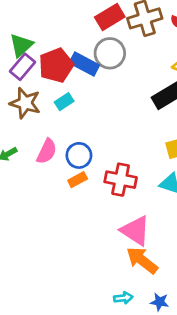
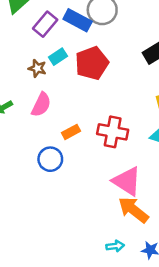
red pentagon: (56, 65) -> (92, 63), moved
purple rectangle: (22, 67) -> (45, 24), moved
brown star: (25, 103) -> (37, 68), moved, size x0.6
blue circle: (79, 155) -> (50, 159), moved

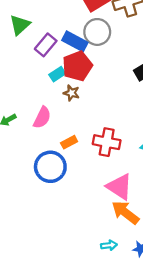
red pentagon: (92, 63) -> (77, 66), moved
brown star: (37, 68) -> (71, 93), moved
blue circle: (50, 159) -> (50, 167), size x1.4

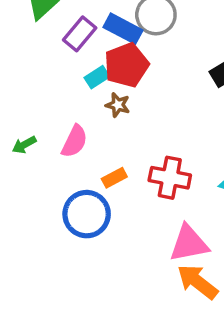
pink triangle: (119, 187) -> (189, 244), turned -44

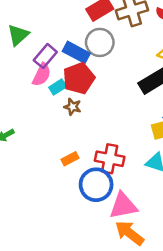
pink semicircle: (74, 141) -> (42, 75), moved
blue circle: (87, 214) -> (96, 185), moved

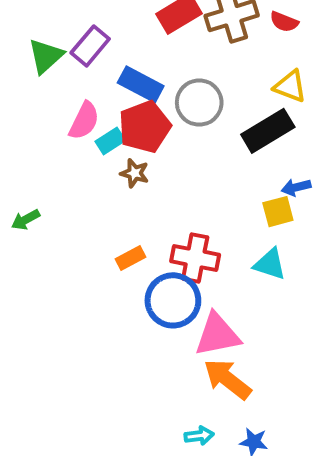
gray circle: (100, 42) -> (199, 103), moved
purple rectangle: (45, 56) -> (90, 46), moved

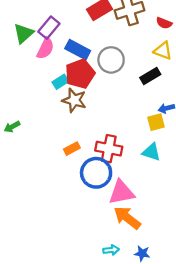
red semicircle: (284, 22) -> (164, 23), moved
pink semicircle: (84, 121) -> (45, 48), moved
black rectangle: (268, 131) -> (150, 76), size x0.7
brown star: (135, 173) -> (74, 100), size x1.5

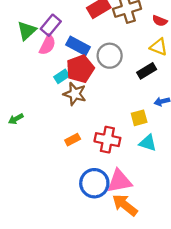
yellow square: (156, 122) -> (139, 118), moved
blue circle: (96, 173) -> (94, 183), moved

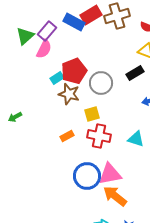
blue rectangle: (78, 46) -> (74, 22), moved
gray circle: (110, 56) -> (101, 83), moved
yellow square: (139, 118) -> (92, 114), moved

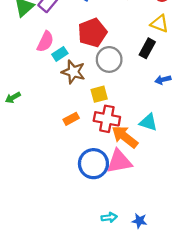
pink semicircle: (44, 49) -> (45, 42), moved
red pentagon: (74, 71) -> (92, 33), moved
black rectangle: (135, 73) -> (147, 48), turned -30
orange arrow: (115, 196) -> (125, 137), moved

